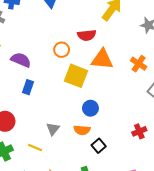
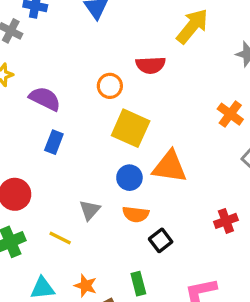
orange triangle: (102, 59) -> (170, 167), moved
blue circle: (90, 108) -> (129, 178), moved

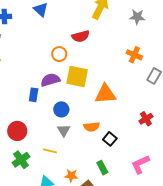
purple semicircle: (45, 99) -> (50, 80), moved, turned -30
blue circle: (129, 178) -> (61, 109), moved

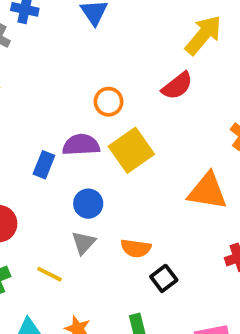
red semicircle: (81, 36) -> (177, 86), moved, turned -36
yellow square: (77, 76) -> (131, 150), turned 30
orange triangle: (105, 94) -> (207, 191), moved

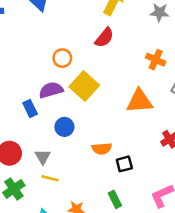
blue rectangle: (44, 165) -> (30, 108), turned -35
gray triangle: (84, 243) -> (43, 157), moved
black square: (164, 278) -> (124, 164), turned 35

